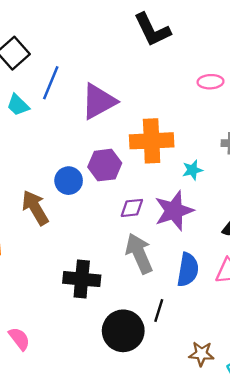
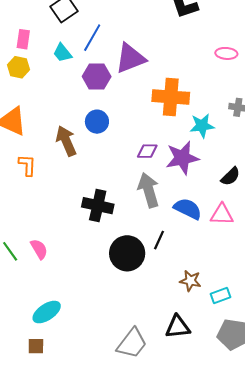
purple hexagon: (105, 165) -> (97, 77), moved
cyan star: (192, 170) -> (202, 126), size x1.4
blue semicircle: (188, 270) -> (188, 209), turned -80

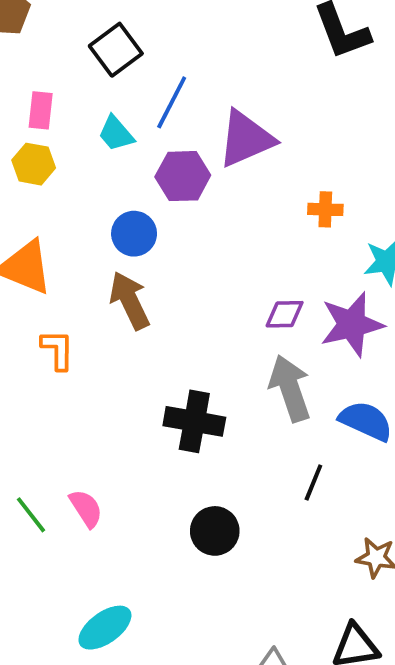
orange cross: (171, 97) -> (325, 209), size x0.5
blue circle: (97, 122) -> (134, 234), moved
black circle: (127, 253) -> (215, 531), moved, size x0.7

